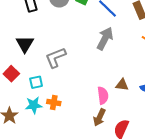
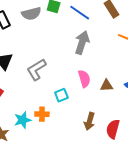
cyan square: (36, 82) -> (61, 95), moved
pink semicircle: (103, 95) -> (84, 79), moved

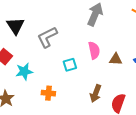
orange cross: (42, 114) -> (48, 93), moved
cyan star: (23, 120) -> (24, 71), moved

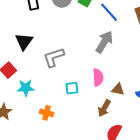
brown arrow: (96, 93) -> (104, 108), moved

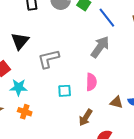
brown triangle: (118, 89) -> (116, 102), moved
brown arrow: (104, 108) -> (86, 117), moved
orange cross: (46, 113) -> (25, 112), moved

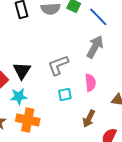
black triangle: (20, 41) -> (22, 71), moved
gray L-shape: (48, 59) -> (58, 65), moved
orange cross: (25, 112) -> (28, 120), size x1.6

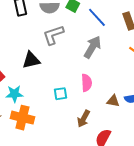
gray L-shape: (58, 65) -> (53, 35), moved
black triangle: (22, 71) -> (31, 60), moved, turned 42

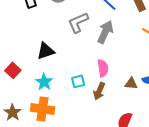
gray L-shape: (53, 35) -> (78, 22), moved
cyan star: (14, 94) -> (44, 82), moved, turned -30
brown arrow: (84, 119) -> (99, 91), moved

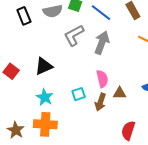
red square: (13, 70) -> (11, 71), moved
brown triangle: (131, 84) -> (120, 93), moved

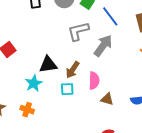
black triangle: (44, 66) -> (48, 65), moved
brown arrow: (100, 102) -> (73, 70), moved
orange cross: (45, 124) -> (27, 110), size x0.6

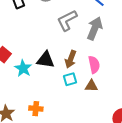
black triangle: (48, 65) -> (46, 60), turned 30
cyan star: (34, 83) -> (23, 68), moved
brown triangle: (107, 99) -> (91, 86), moved

